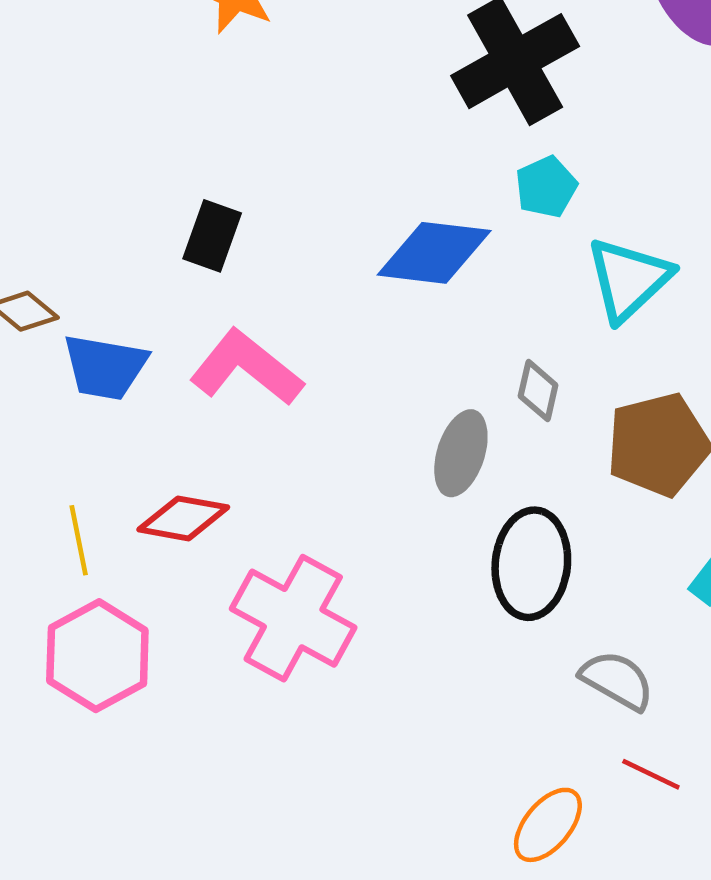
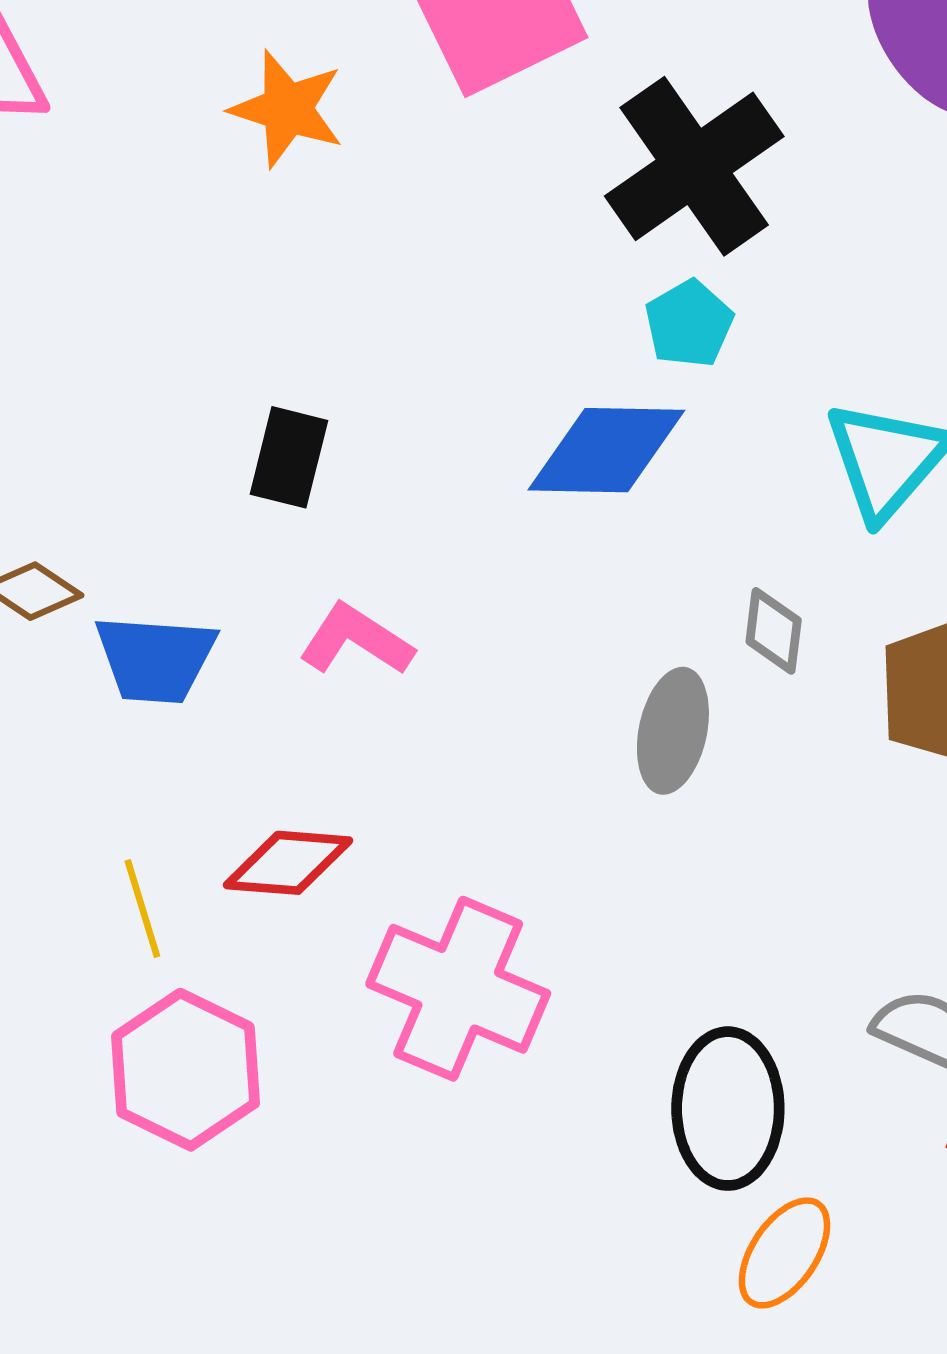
cyan pentagon: (546, 187) -> (689, 324), moved
pink L-shape: (246, 368) -> (356, 640), size x0.7
black ellipse: (531, 564) -> (728, 1109), moved
orange ellipse: (548, 825) -> (784, 1253), moved

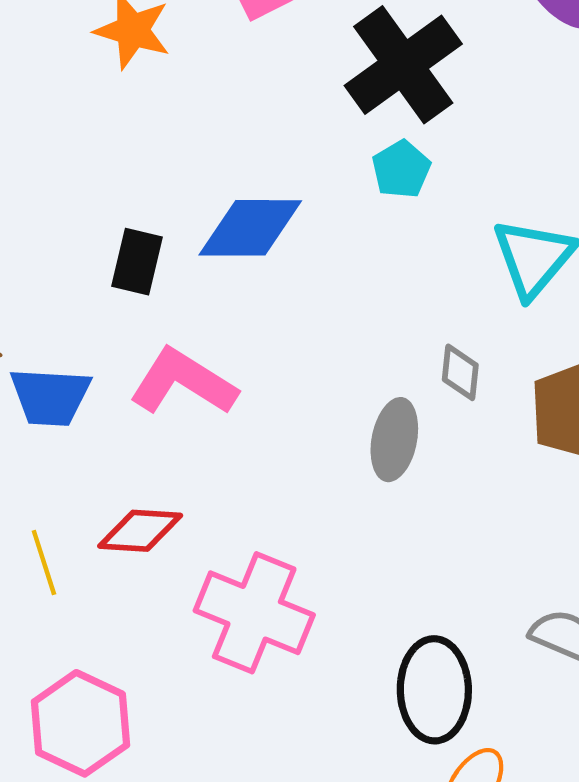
blue diamond: (606, 450) -> (250, 228), moved
pink L-shape: (356, 640) -> (183, 382), size x1.4
pink hexagon: (186, 1070) -> (80, 723), moved

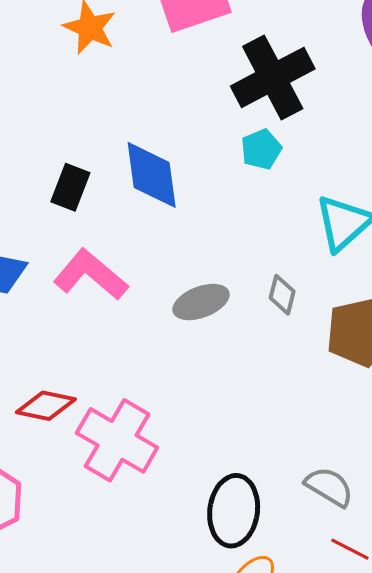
blue diamond: (250, 228) -> (152, 175), turned 74
gray ellipse: (394, 440) -> (201, 302), moved, turned 50
red diamond: (140, 531) -> (46, 406), moved

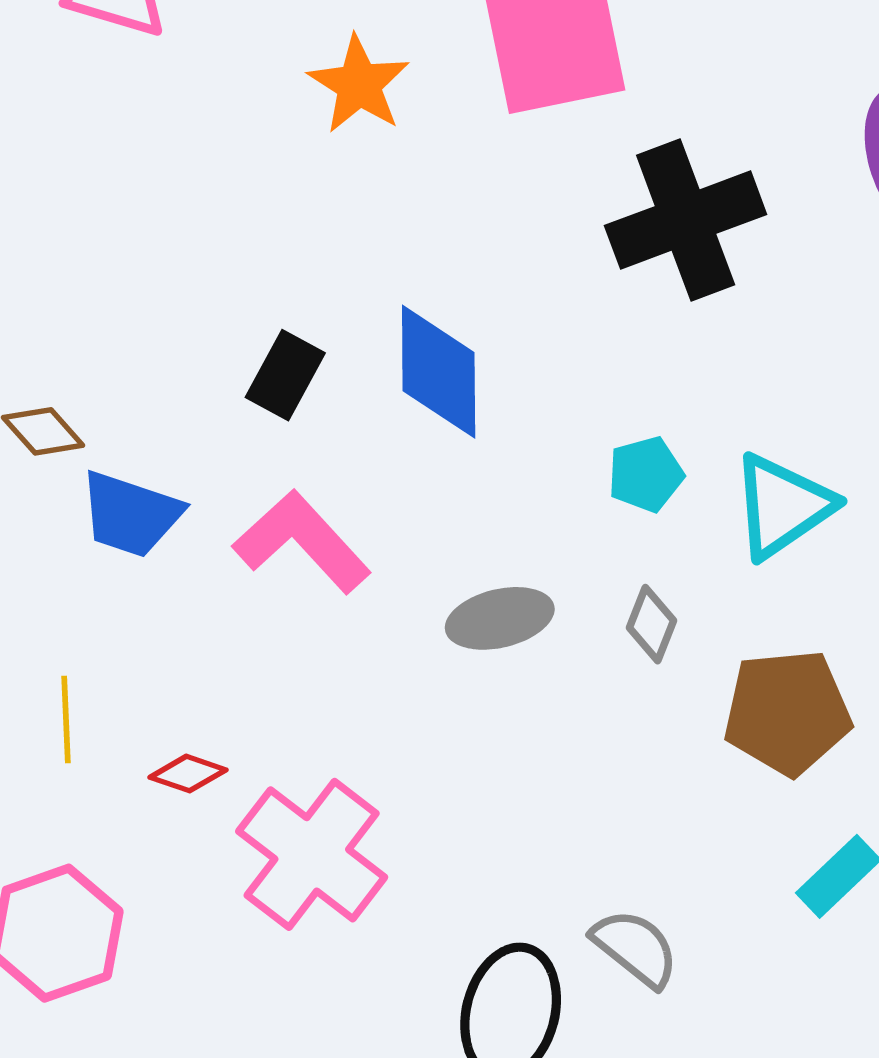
cyan pentagon: (261, 149) -> (646, 474), moved
red diamond: (46, 406) -> (188, 774), size x0.7
gray semicircle: (329, 487) -> (635, 948), moved

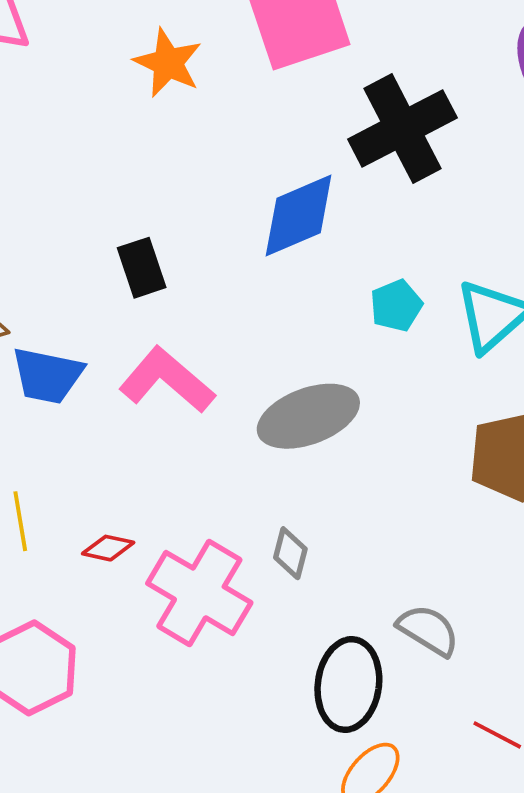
blue diamond: (439, 372) -> (299, 216), moved, turned 74
black rectangle: (285, 375) -> (142, 268), turned -40
gray ellipse: (500, 618) -> (308, 416), size x1.4
gray diamond: (652, 624) -> (290, 553), moved

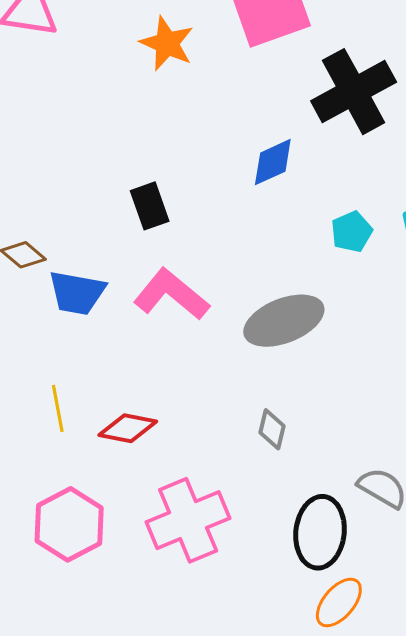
blue diamond: (299, 216) -> (273, 162), size x0.7
red diamond: (108, 548) -> (128, 428), size x1.4
pink cross: (199, 593) -> (188, 520), moved, turned 38

